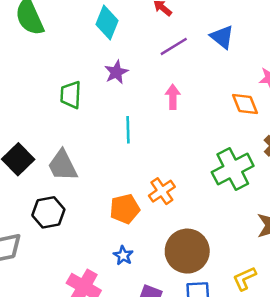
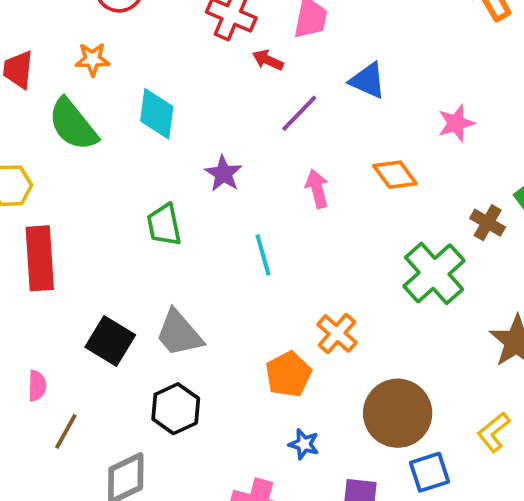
cyan diamond: (107, 23) -> (157, 114), moved
orange diamond: (245, 104) -> (395, 175), moved

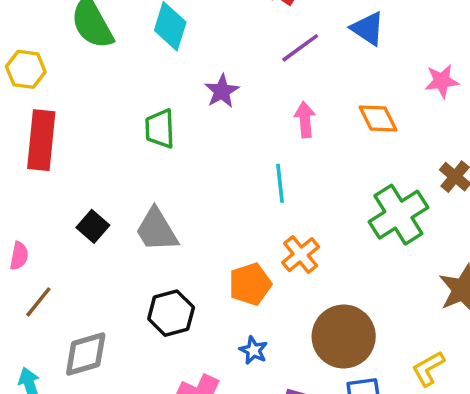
cyan line: (263, 255) -> (280, 183), moved
black square: (110, 341) -> (93, 226), size x0.7
black hexagon: (176, 409) -> (171, 313), moved

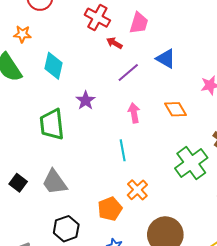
green trapezoid: (160, 129) -> (52, 124), size x1.4

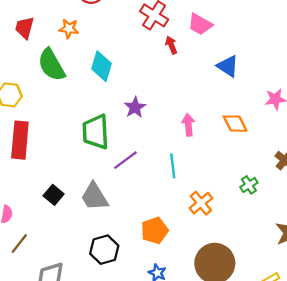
pink trapezoid: (139, 23) -> (200, 24), turned 100
red arrow: (114, 43) -> (171, 45), turned 35
purple line: (128, 72) -> (125, 160), moved
green cross: (191, 163) -> (249, 185), size x0.5
orange cross: (137, 190) -> (201, 203), moved

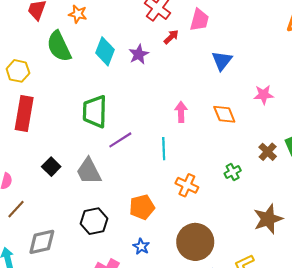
pink trapezoid: (200, 24) -> (199, 20), turned -110
red arrow: (171, 45) -> (171, 37), turned 63
blue triangle: (228, 66) -> (222, 61), turned 30
purple star: (135, 107) -> (139, 54), moved
orange cross: (201, 203) -> (187, 185), turned -30

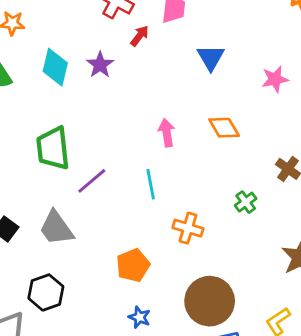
pink star: (264, 95) -> (275, 79), moved
black hexagon: (94, 221) -> (46, 292), moved

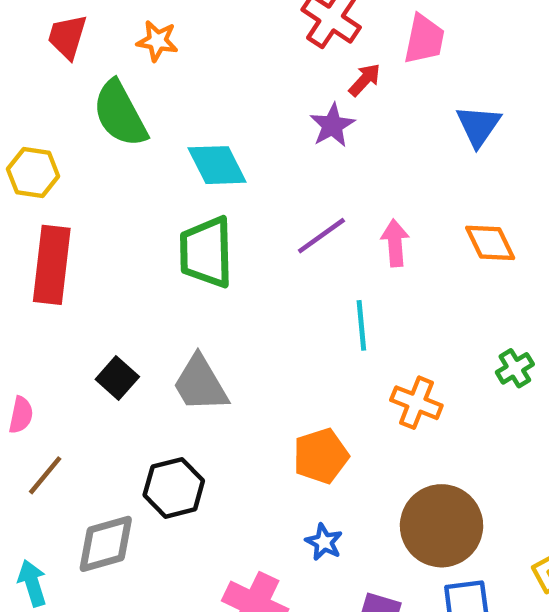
purple star: (100, 65) -> (332, 125), moved
cyan diamond: (55, 67) -> (217, 165), moved, turned -45
purple line: (92, 181) -> (321, 236), moved

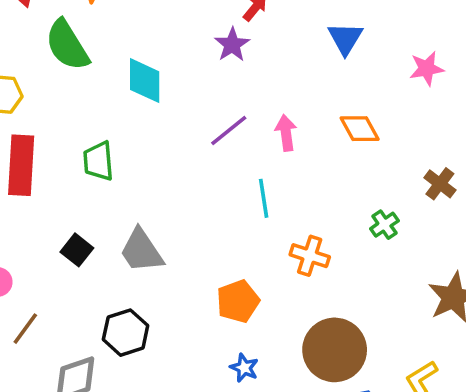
cyan diamond: (217, 165) -> (145, 81), turned 30
green trapezoid: (206, 252) -> (98, 161), moved, size x0.7

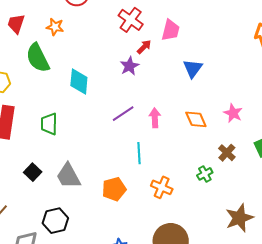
pink star: (427, 69) -> (233, 113), moved, turned 30
brown cross: (440, 184) -> (227, 153), moved
orange pentagon: (238, 301) -> (114, 189), moved

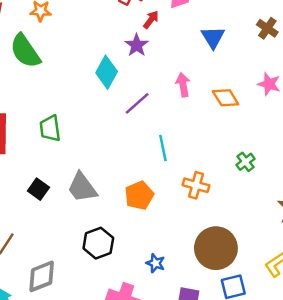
cyan diamond: (79, 82) -> (107, 72), moved, turned 32
pink arrow: (155, 118) -> (183, 85), moved
brown cross: (227, 153) -> (267, 28), moved
black hexagon: (55, 221) -> (98, 243), moved

